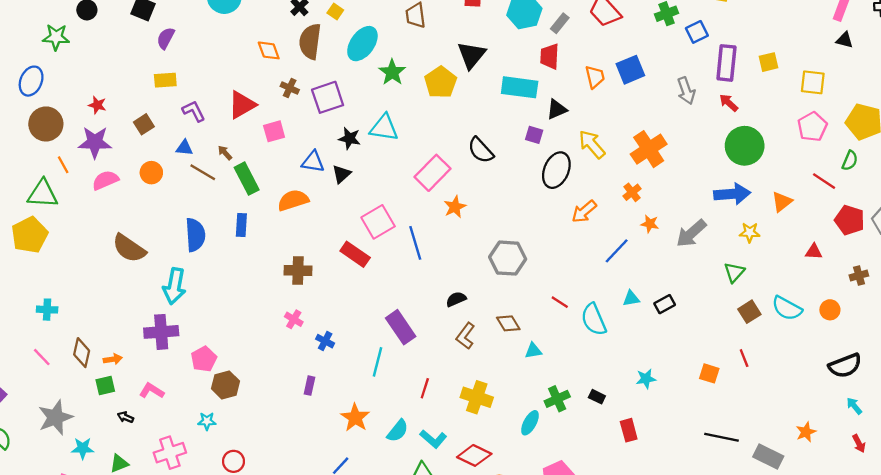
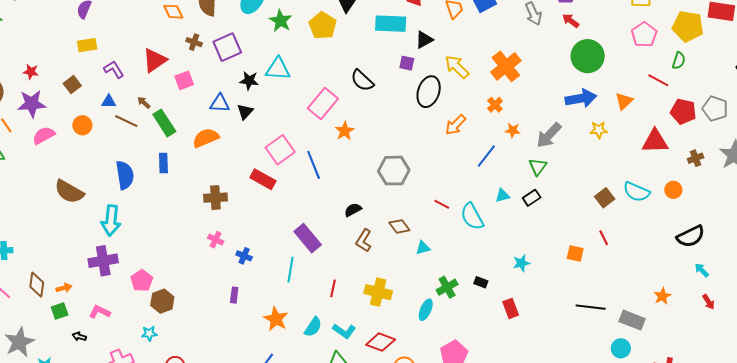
red triangle: (814, 252) -> (655, 141), size x1.8
green triangle: (734, 272) -> (538, 167), moved

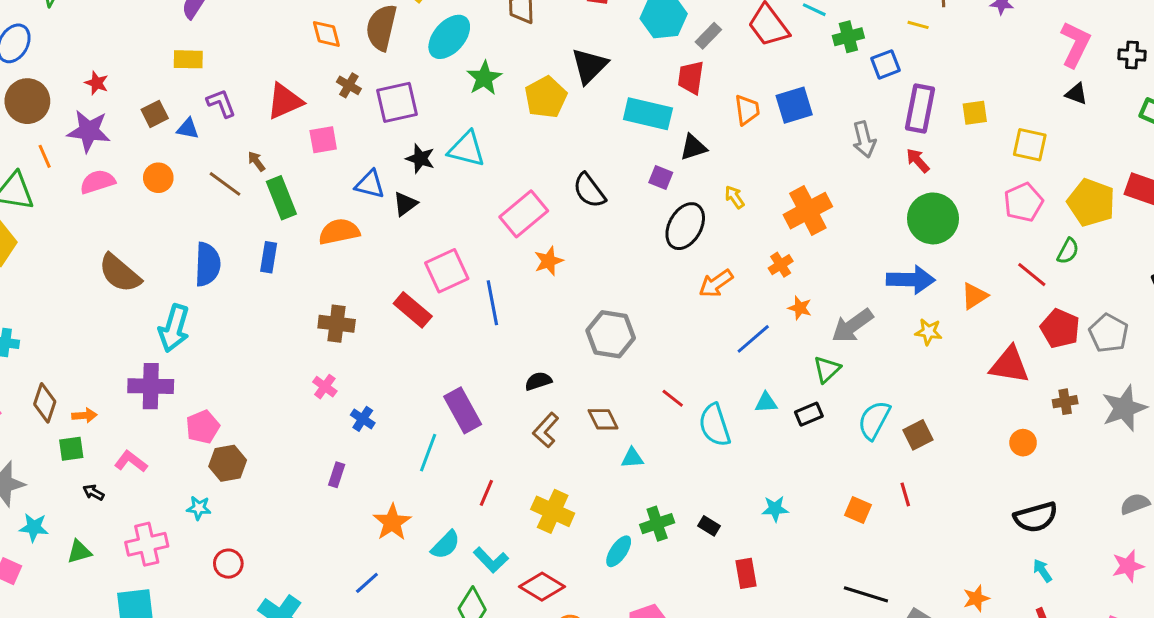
yellow arrow: (457, 67) -> (735, 197), size x0.6
blue triangle: (109, 102) -> (188, 129), moved
cyan semicircle: (636, 192) -> (874, 420), moved, turned 84

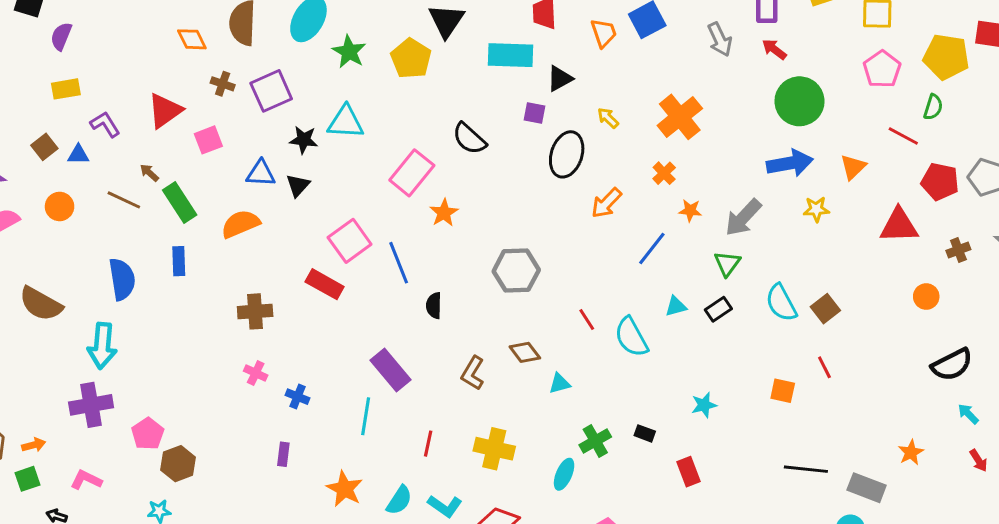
black semicircle: (538, 381) -> (434, 306), moved, turned -60
red line: (673, 398) -> (587, 320), turned 30
cyan semicircle: (874, 420) -> (781, 303), turned -45

